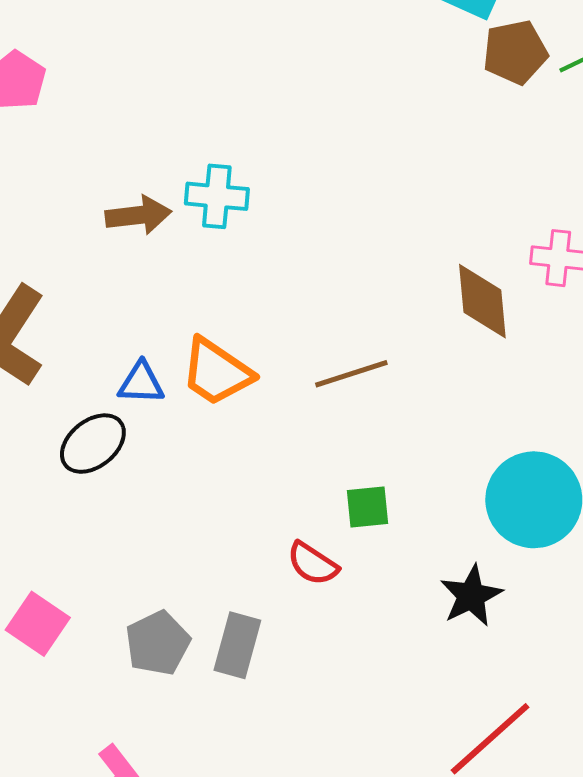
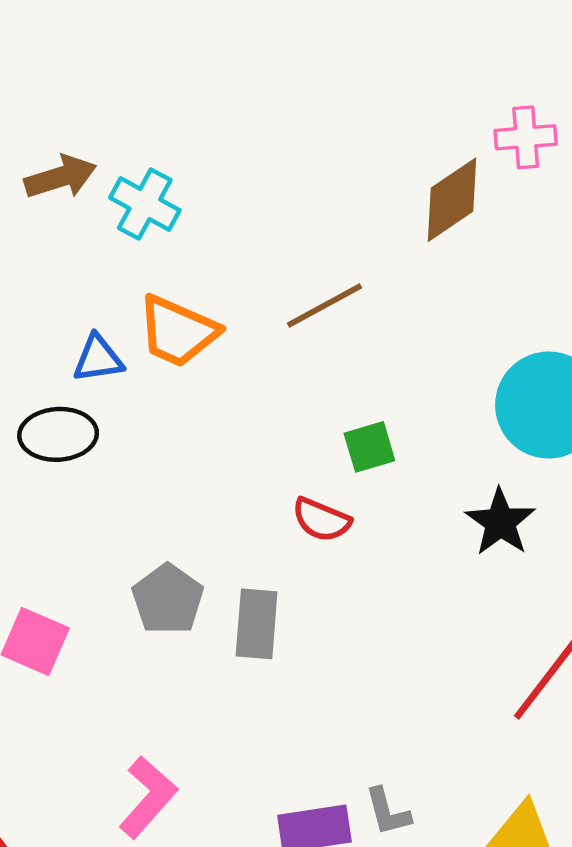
cyan cross: (217, 196) -> (145, 204), moved, turned 34
brown diamond: (482, 301) -> (452, 200), turned 72
black ellipse: (93, 444) -> (58, 434), turned 46
gray pentagon: (158, 643) -> (168, 599), moved

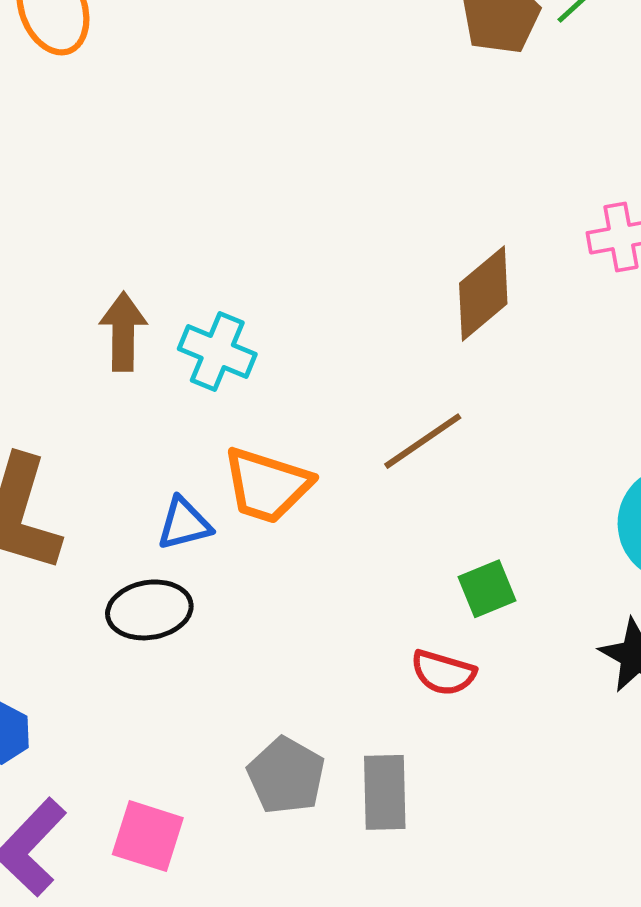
brown arrow: (61, 177) -> (123, 332), turned -66
brown diamond: (452, 200) -> (483, 294), moved

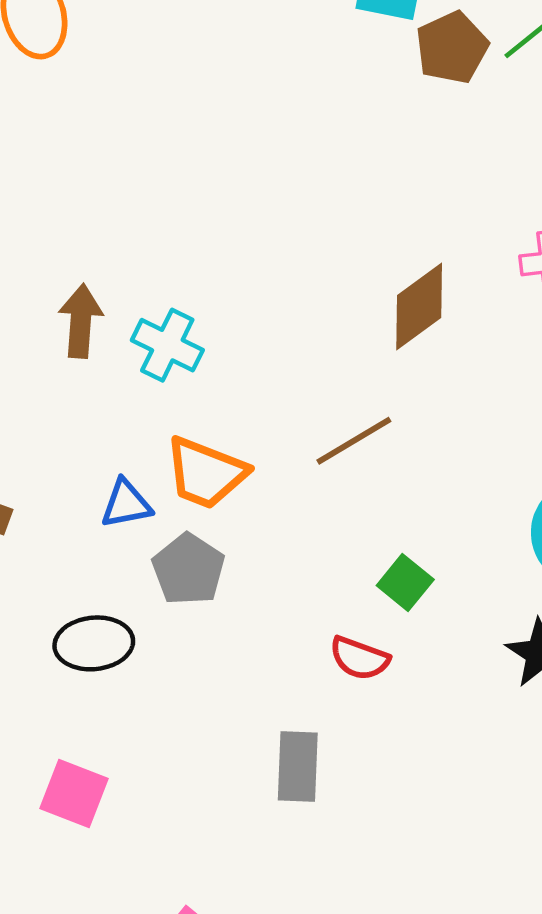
green square: (487, 589) -> (405, 582), turned -32
black ellipse: (149, 610) -> (94, 643), moved
gray pentagon: (286, 776) -> (188, 569), moved

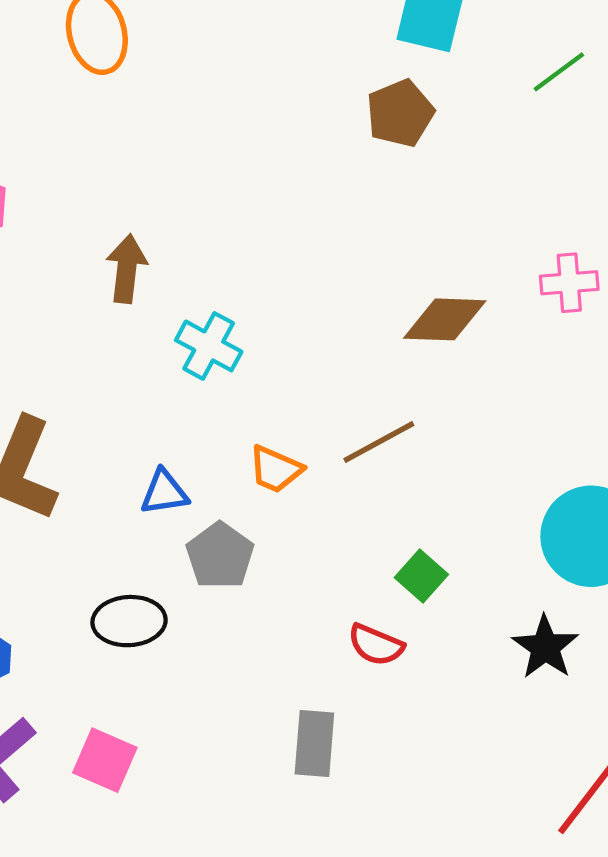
brown pentagon: (452, 48) -> (400, 113), moved
brown diamond: (419, 307) -> (445, 319), turned 36
brown arrow: (81, 321) -> (127, 269), moved
orange trapezoid: (206, 473) -> (276, 469), moved, size x0.7

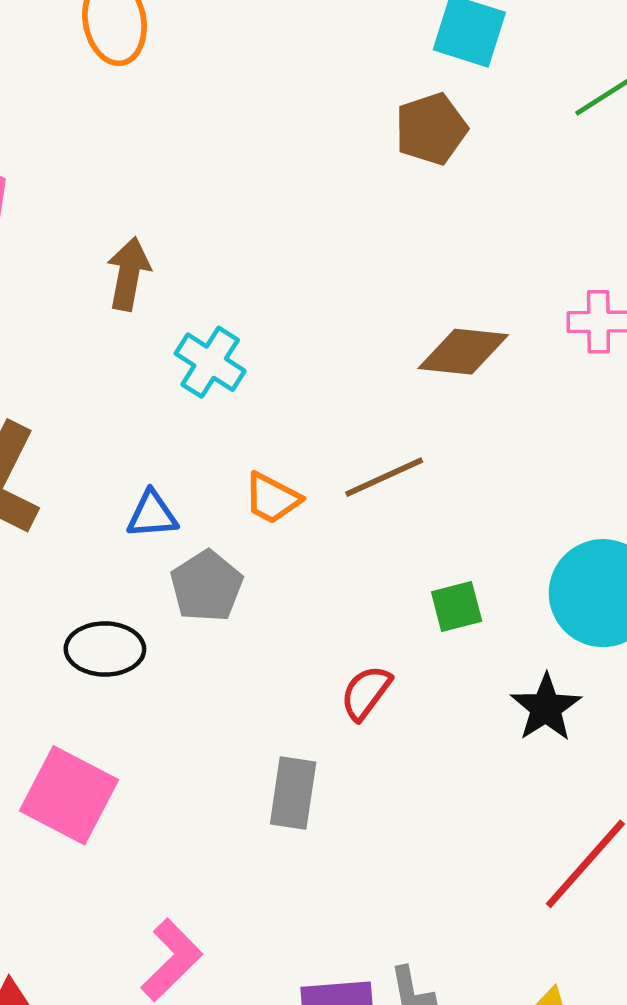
green square: (421, 576) -> (457, 607), moved, turned 30
red semicircle: (376, 645) -> (366, 693), turned 100
pink square: (105, 760) -> (69, 795), size x1.4

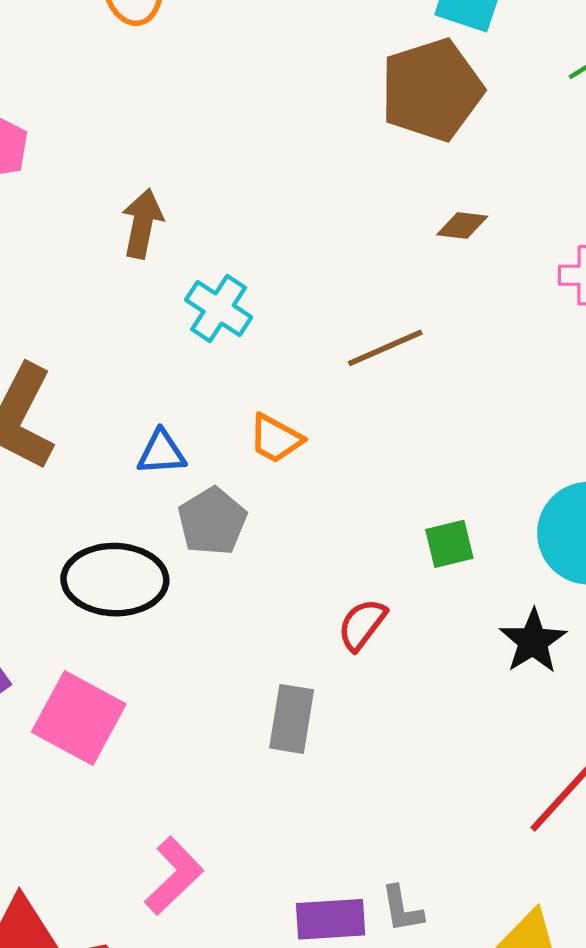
brown pentagon: (431, 129) -> (432, 90), size x1.5
brown diamond: (463, 352) -> (462, 225), moved, size x0.6
brown line: (384, 477) -> (385, 348), moved
black ellipse: (105, 649) -> (115, 580), size x1.4

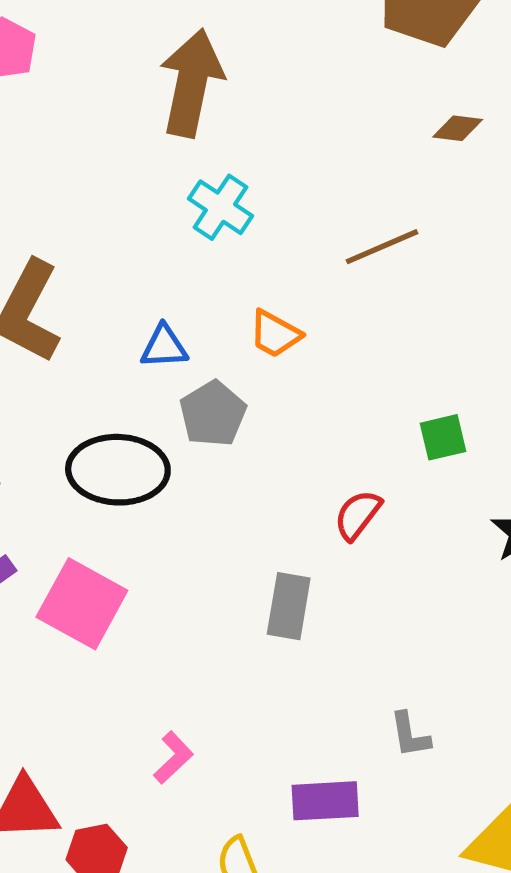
brown arrow: (142, 224) -> (191, 83), moved, size x1.6
pink L-shape: (174, 876) -> (173, 758), size x0.7
gray L-shape: (402, 909) -> (410, 735), moved

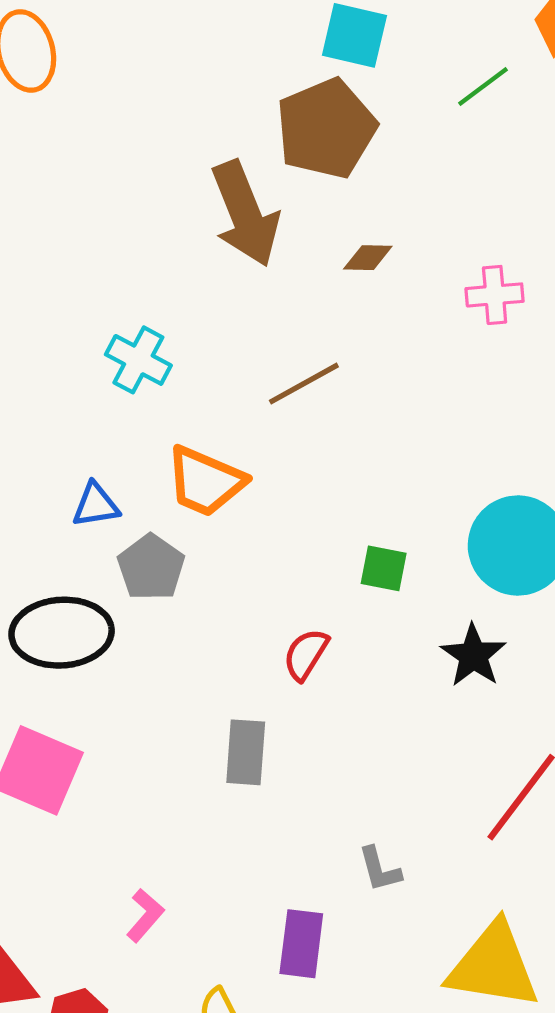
brown arrow: (191, 83) -> (245, 214), moved, turned 152
orange trapezoid: (275, 334) -> (205, 481), size x1.5
green square: (443, 437) -> (384, 568), turned 30
purple rectangle: (325, 801) -> (301, 944), turned -74

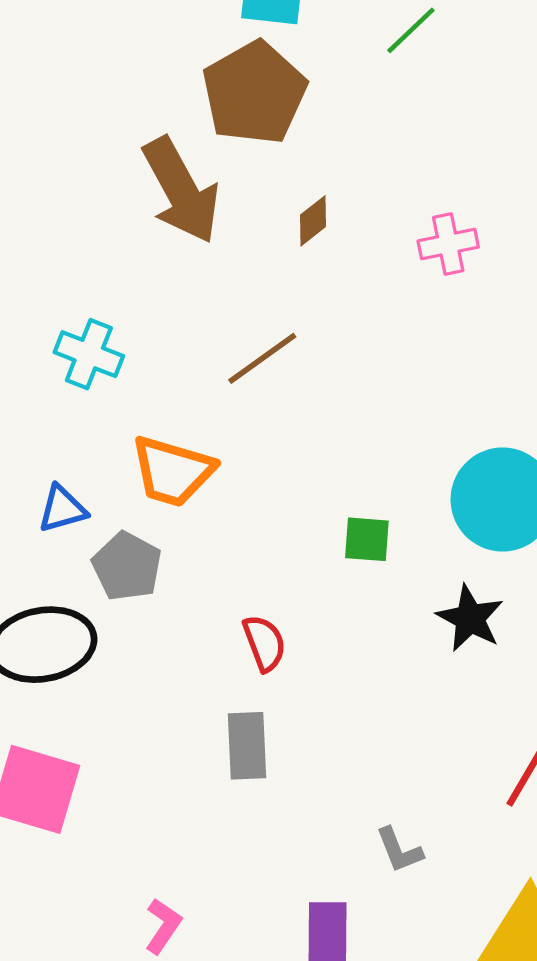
brown diamond: (368, 258) -> (313, 221), turned -33
red semicircle: (306, 654) -> (264, 643), moved, turned 134

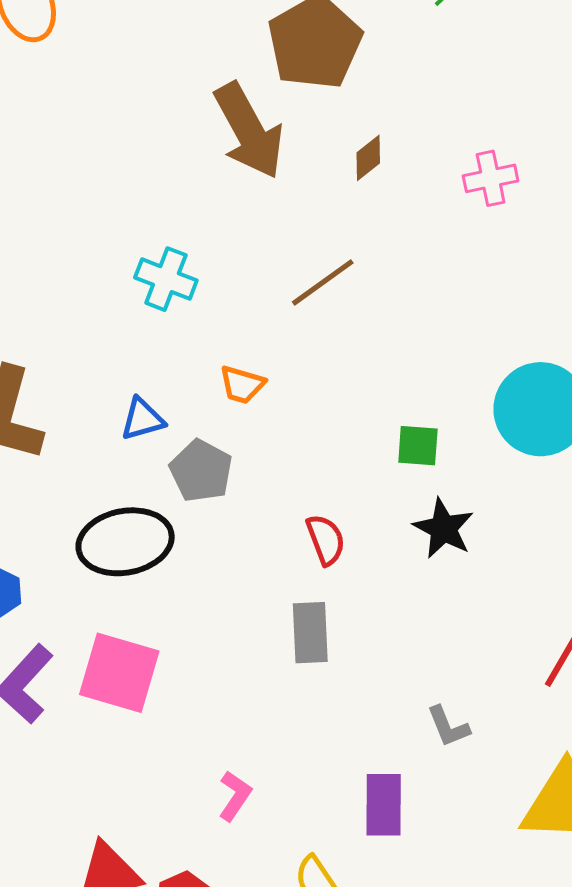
orange trapezoid: (173, 471) -> (242, 385), size x0.6
black star: (470, 618) -> (443, 528), moved

